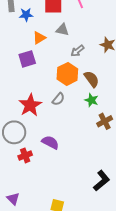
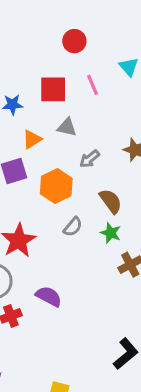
orange hexagon: (67, 74) -> (56, 186), moved
gray semicircle: (58, 99) -> (73, 227), moved

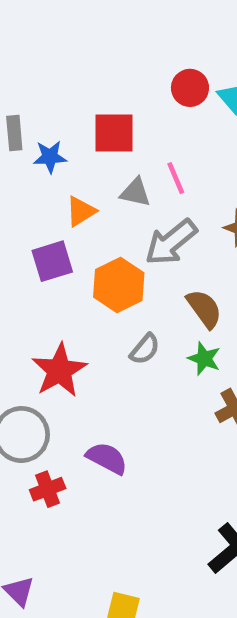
red circle: (74, 41) -> (190, 88), moved
pink line: (93, 85) -> (176, 178), moved
gray arrow: (89, 159) -> (171, 242), size x1.6

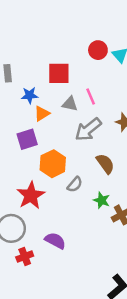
blue star: (50, 157) -> (30, 95), moved
orange hexagon: (119, 285) -> (53, 164), moved
green star: (204, 359) -> (102, 200), moved

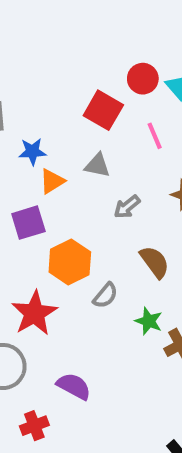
red square: (59, 73) -> (103, 110), moved, turned 30
pink line: (91, 96) -> (155, 136), moved
gray arrow: (88, 129) -> (127, 207), size x0.6
red cross: (25, 256) -> (34, 426), moved

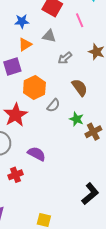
blue star: (32, 152) -> (22, 21), moved

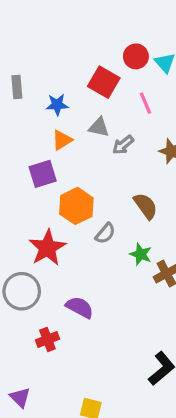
gray arrow: (65, 58) -> (123, 145), moved

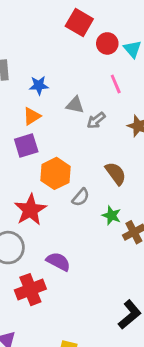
red square: (104, 82) -> (79, 22), moved
orange triangle: (62, 140) -> (32, 116), moved
red cross: (47, 340) -> (30, 290), size x1.5

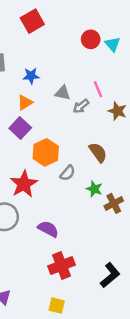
red square: (79, 22) -> (32, 21), moved, turned 30
pink line: (116, 84) -> (98, 89), moved
purple square: (26, 146) -> (20, 128), turned -30
red cross: (30, 290) -> (61, 265), moved

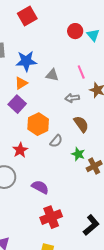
blue star: (31, 76) -> (26, 61), size x1.5
gray arrow: (81, 106) -> (72, 98), moved, turned 32
red star: (24, 184) -> (20, 150), size x0.7

